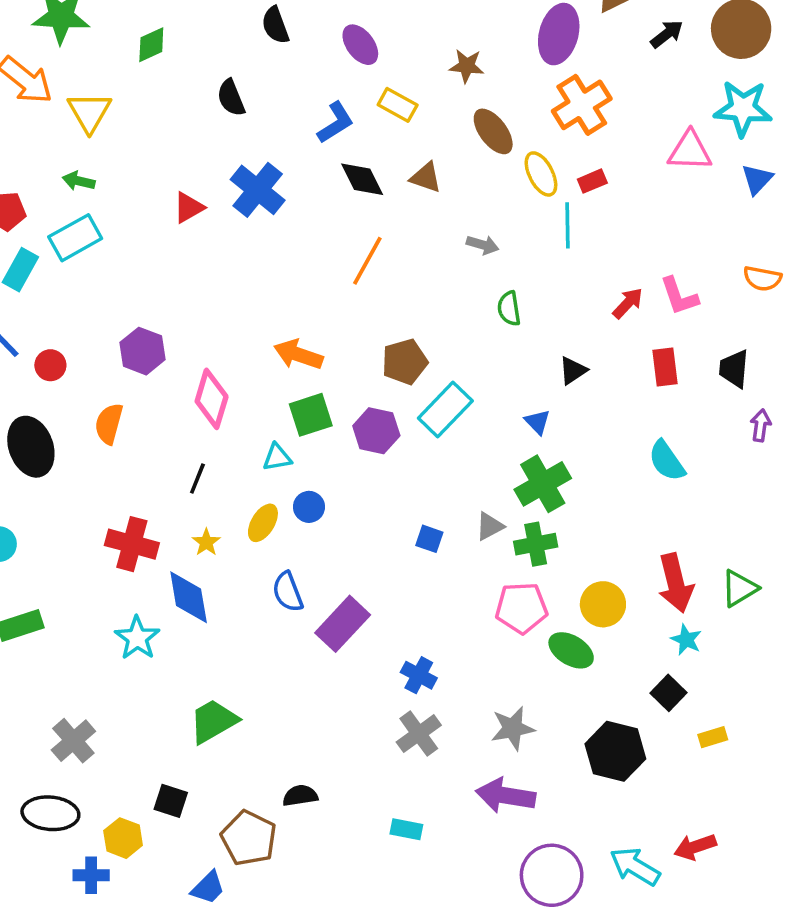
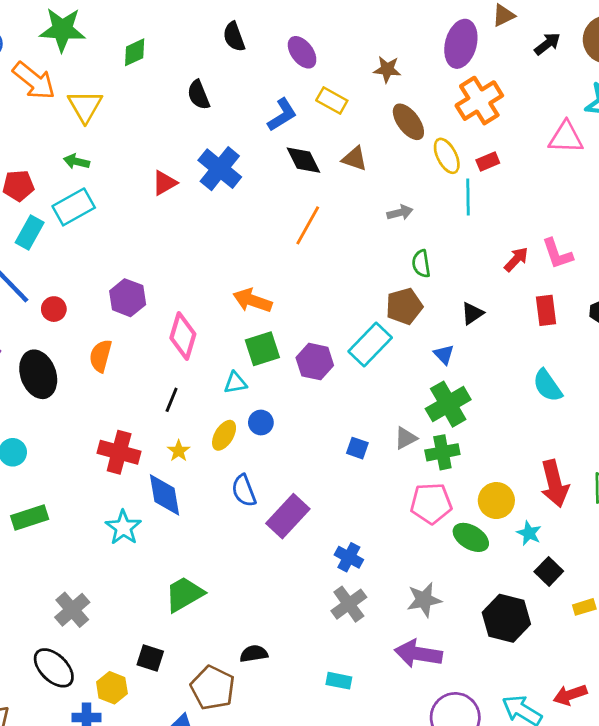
gray arrow: (483, 245) -> (400, 213), turned -30
brown pentagon: (405, 362) -> (404, 306), moved
cyan star: (686, 640) -> (529, 533), moved
black ellipse: (50, 813) -> (54, 668), turned 39

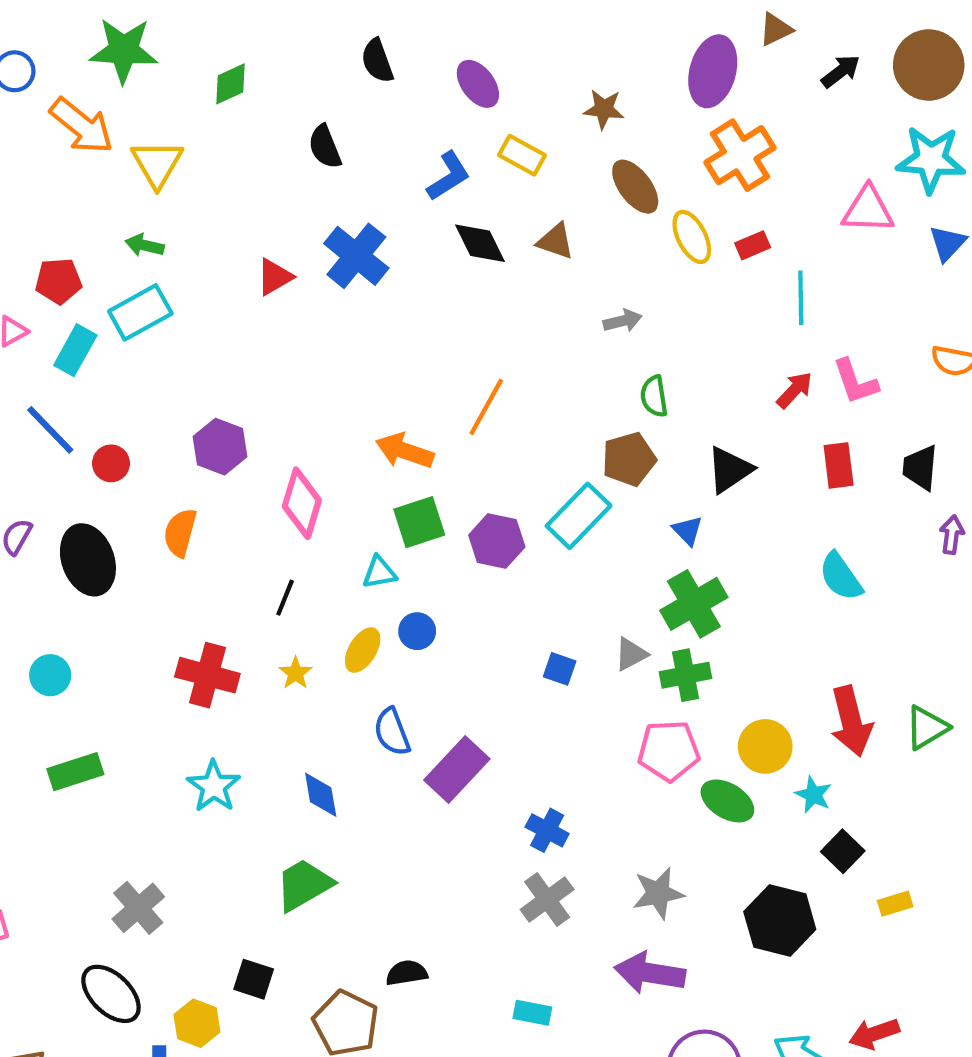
cyan line: (468, 197) -> (801, 298), moved
orange line: (308, 225) -> (486, 407), moved
black triangle: (472, 313) -> (730, 470), size x1.4
blue diamond: (164, 495) -> (321, 795), moved, size x0.7

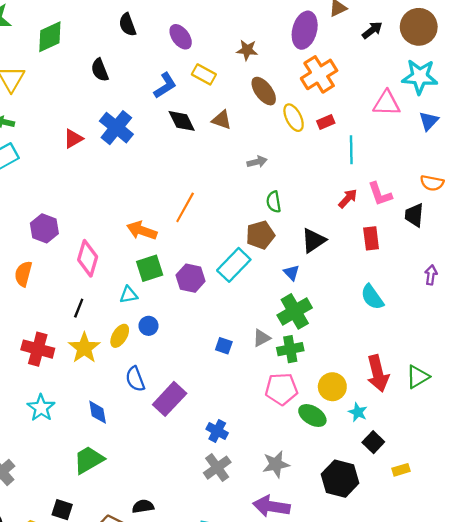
green diamond: (231, 84) -> (50, 37), size x1.4
black trapezoid: (920, 468) -> (414, 215), moved
yellow star: (296, 673) -> (84, 348), size x1.8

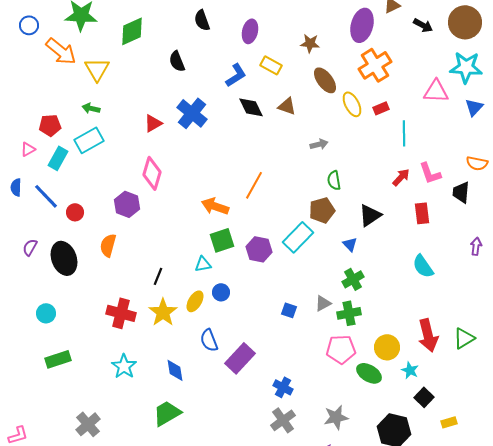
black arrow: (372, 30) -> (423, 25), turned 66
purple ellipse: (181, 37) -> (250, 31), turned 50
pink diamond: (88, 258) -> (152, 173), moved
green cross: (295, 311) -> (353, 279), size x0.7

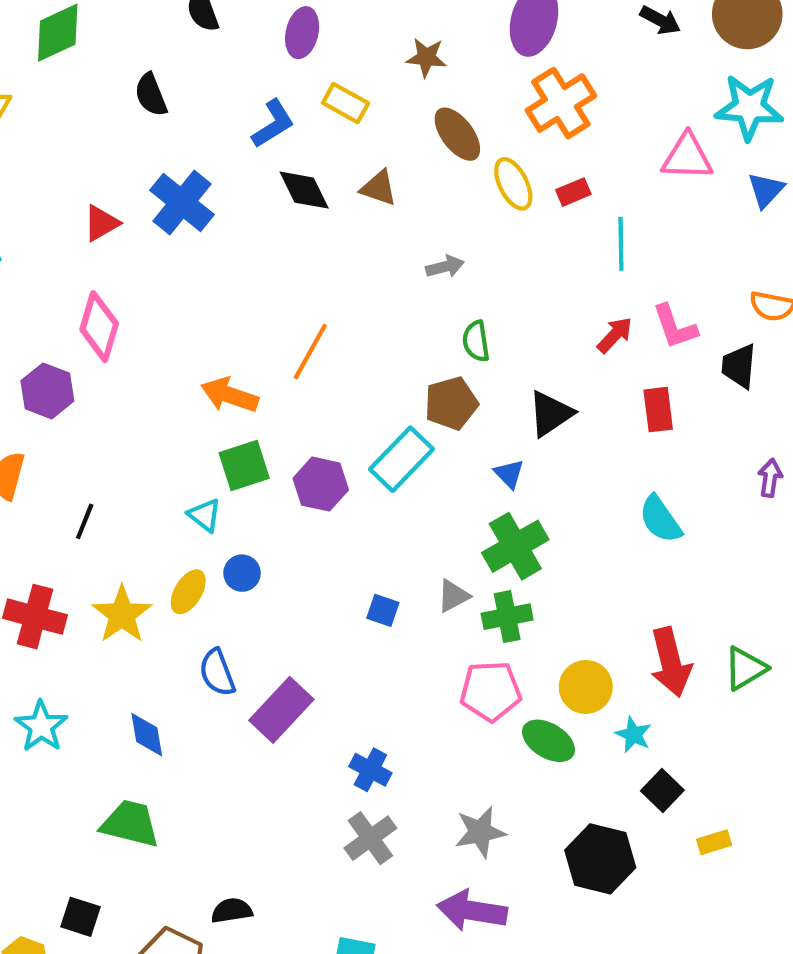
cyan triangle: (203, 264) -> (205, 515), turned 48
black line: (158, 276) -> (85, 521), moved
green cross: (353, 279) -> (515, 546), size x1.4
green trapezoid: (167, 413) -> (130, 824), turned 44

